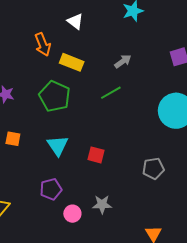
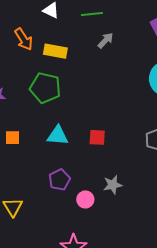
green line: (111, 93) -> (92, 14), moved, turned 35
cyan triangle: (58, 146) -> (58, 136), turned -40

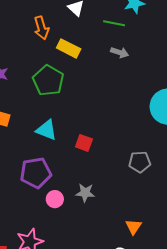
gray arrow: (105, 40) -> (120, 52), turned 48
purple pentagon: (59, 180) -> (36, 173), size x1.4

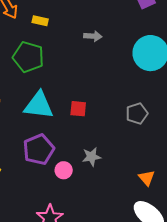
yellow rectangle: (69, 48) -> (40, 21), size x0.7
gray arrow: (120, 52) -> (93, 36), moved
cyan triangle: (47, 130) -> (39, 105), size x1.4

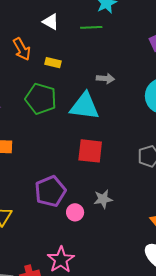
cyan triangle: (39, 105) -> (85, 106), moved
red square: (78, 109) -> (90, 151), size x1.5

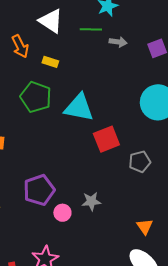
white triangle: (51, 22) -> (51, 21), size x1.5
gray arrow: (105, 79) -> (118, 42), moved
red square: (90, 151) -> (106, 139), moved, turned -32

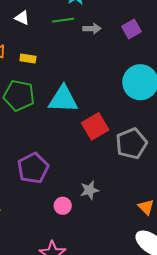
white triangle: (51, 21) -> (22, 18), size x0.6
gray pentagon: (140, 162) -> (131, 144), size x1.4
purple pentagon: (39, 190) -> (33, 168), moved

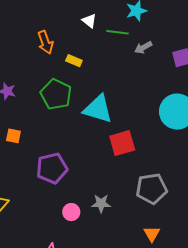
white triangle: (22, 18) -> (89, 21), moved
gray arrow: (92, 29) -> (143, 47), turned 138
gray pentagon: (131, 144) -> (152, 189), moved

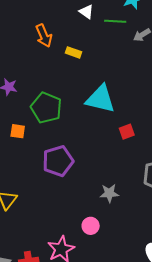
green pentagon: (56, 94) -> (46, 108), moved
red square: (122, 143) -> (127, 132), size x0.6
pink circle: (71, 212) -> (91, 226), moved

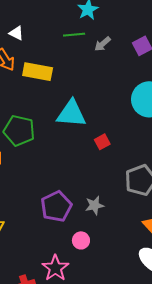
white triangle: (86, 12) -> (16, 33), moved
yellow rectangle: (73, 52) -> (38, 72), size x1.8
purple pentagon: (58, 161) -> (56, 206), moved

